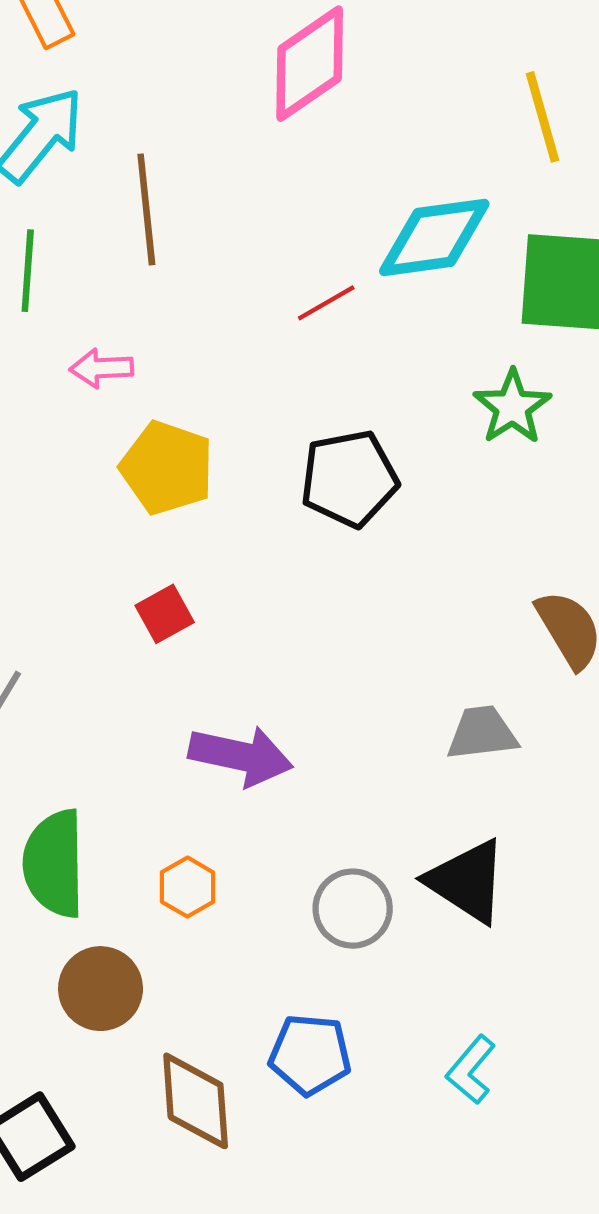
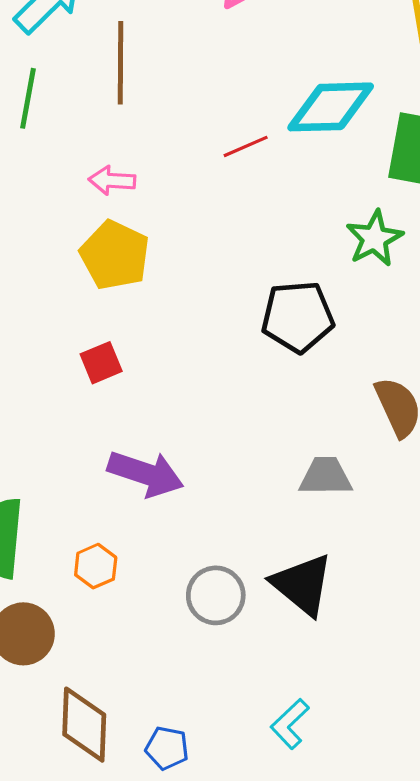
pink arrow: (102, 368) -> (112, 180), moved
black pentagon: (349, 479) -> (298, 317), moved
blue pentagon: (310, 1055) -> (167, 748), moved, size x0.7

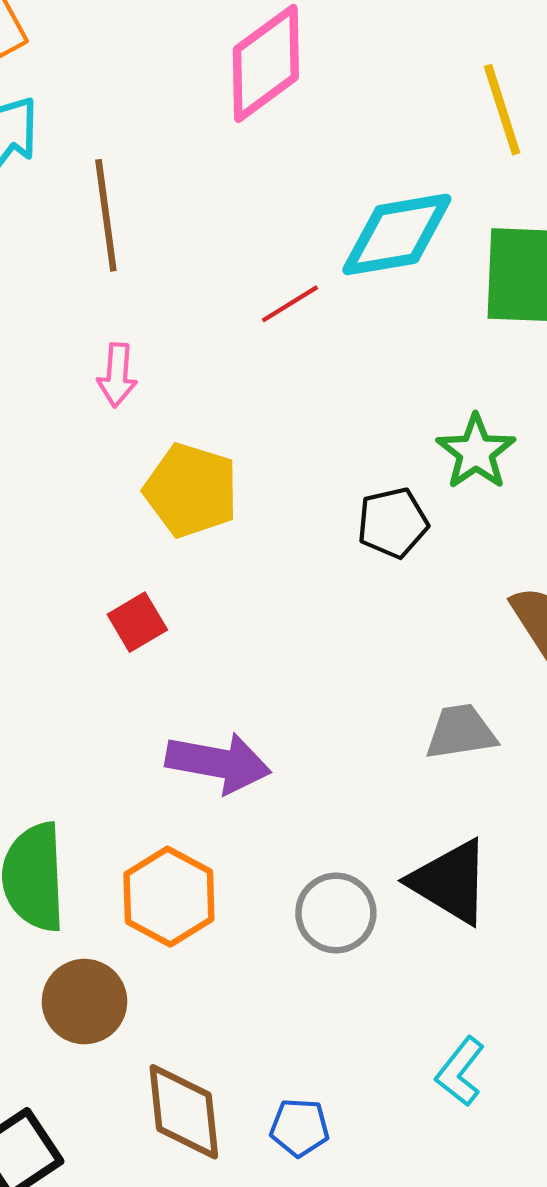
pink arrow: (112, 180) -> (117, 375), turned -81
green star: (374, 238) -> (476, 452), moved
yellow pentagon: (115, 255) -> (191, 490), moved
black pentagon: (298, 317) -> (393, 523), size x0.7
orange hexagon: (96, 566) -> (169, 897), size x1.6

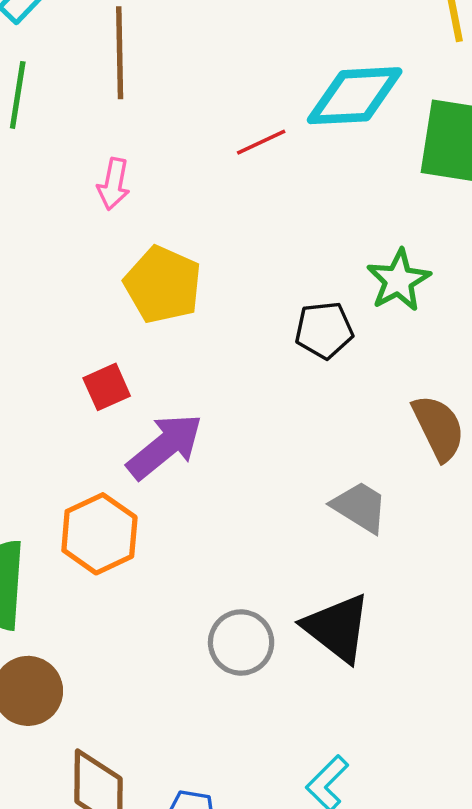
gray trapezoid: (461, 732) -> (360, 507), turned 34
purple arrow: (218, 763) -> (165, 446), moved, turned -56
orange hexagon: (169, 897) -> (99, 534), moved

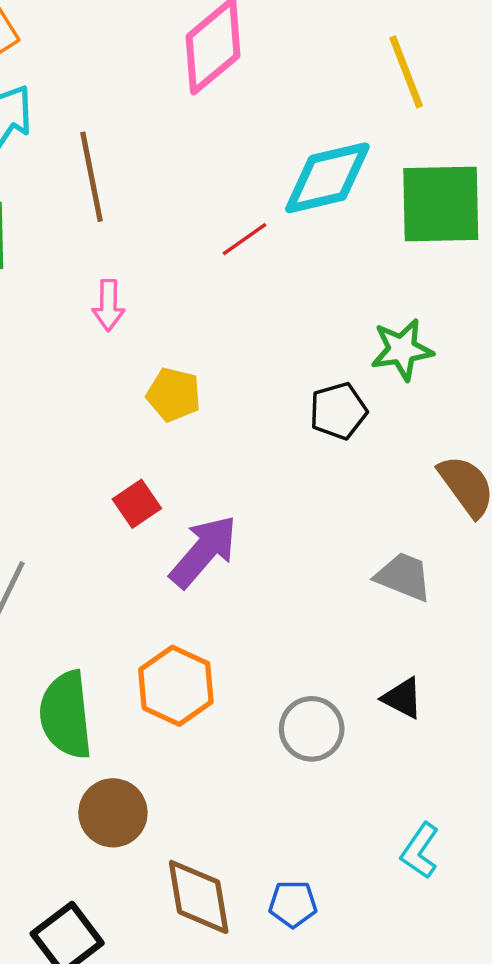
green star: (398, 280) -> (402, 350), turned 30
yellow pentagon: (163, 285) -> (174, 395), size x0.7
orange hexagon: (99, 534) -> (176, 686), moved
black triangle: (337, 628) -> (402, 698), size x0.6

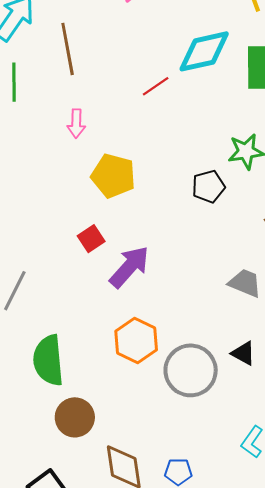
yellow pentagon: (174, 395) -> (113, 176), size x1.4
orange hexagon: (176, 686) -> (136, 341), moved
gray circle: (312, 729) -> (191, 370), size x1.4

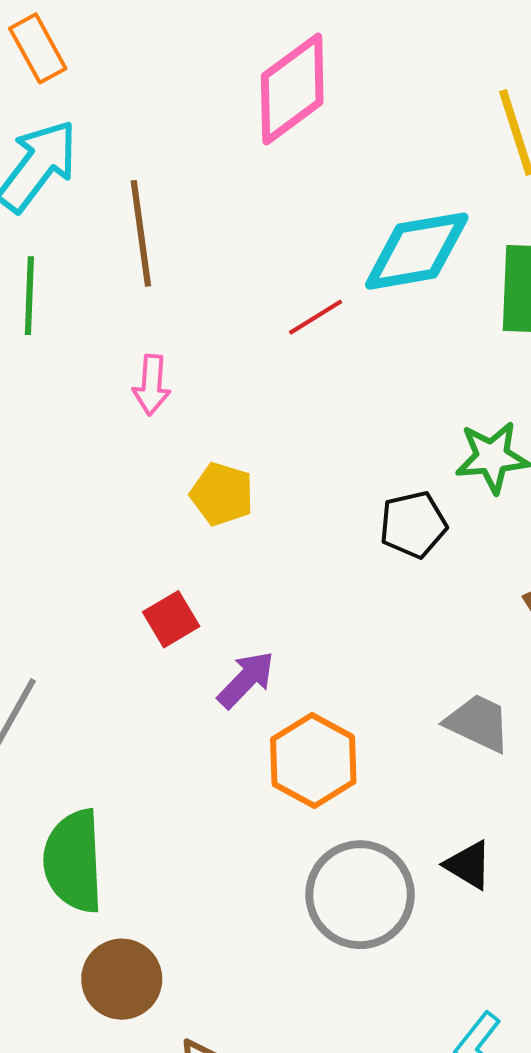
yellow pentagon: (113, 176) -> (222, 494), size x0.7
purple arrow: (129, 267) -> (246, 680), size x0.7
orange hexagon: (136, 341) -> (313, 760), moved

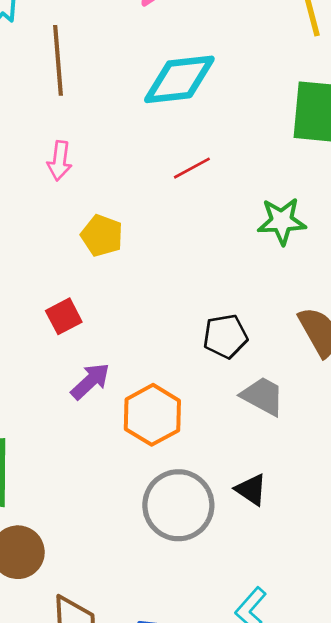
cyan diamond: (417, 251) -> (179, 79), moved
red line: (316, 317) -> (192, 168), moved
black pentagon: (413, 525) -> (225, 336), moved
purple arrow: (246, 680) -> (90, 381), moved

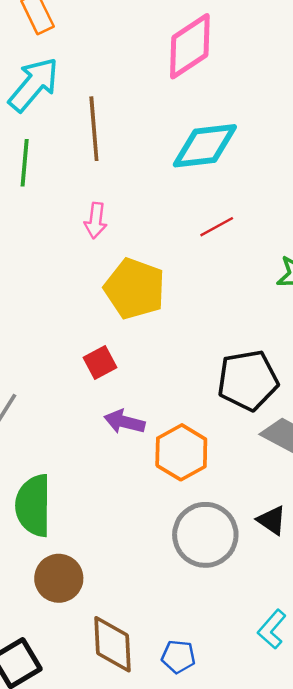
yellow pentagon: (102, 235) -> (135, 289), size x1.6
black pentagon: (225, 336) -> (248, 380), size x1.5
purple arrow: (90, 381) -> (124, 422), turned -123

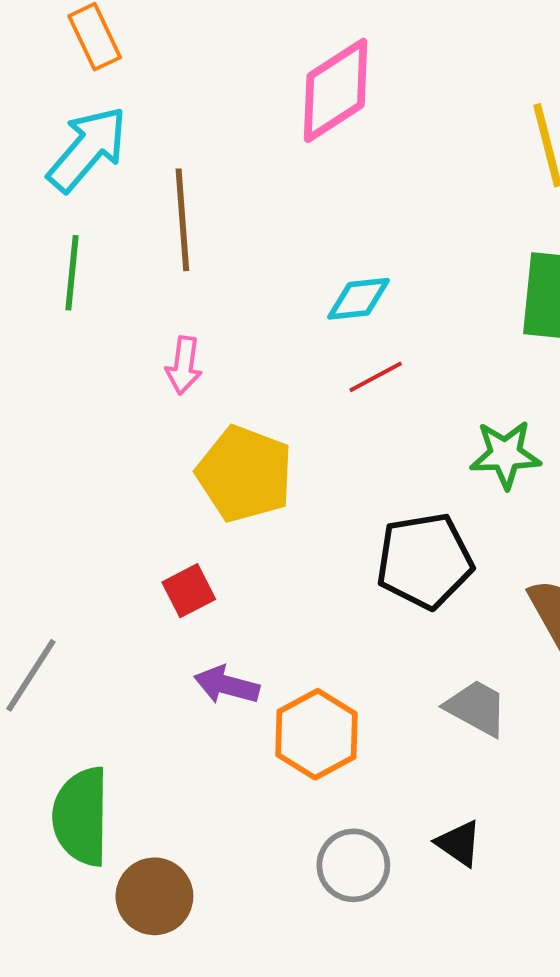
cyan diamond: (205, 146) -> (359, 299), moved, size x0.6
black pentagon: (248, 380) -> (425, 561), moved
gray circle: (205, 535) -> (353, 865), size x0.7
brown circle: (59, 578) -> (154, 896), moved

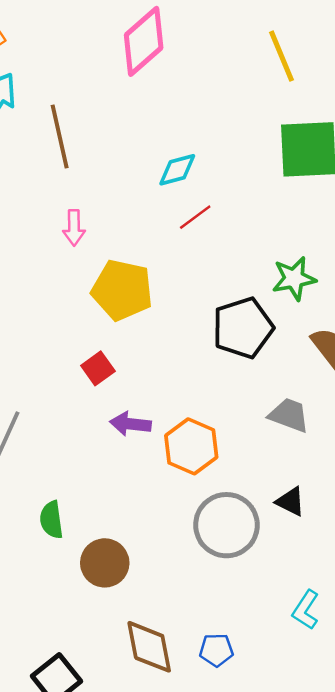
green star: (505, 455) -> (294, 279), moved
green semicircle: (81, 817) -> (51, 520), size x0.6
gray circle: (353, 865) -> (226, 525), size x1.4

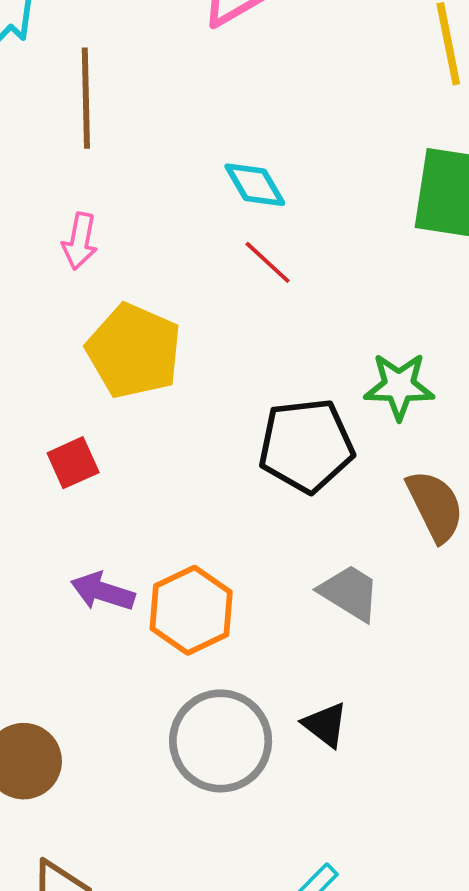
cyan diamond: (177, 170) -> (255, 185), turned 63
red line: (195, 217) -> (268, 262), turned 68
purple arrow: (130, 424) -> (103, 592), moved

